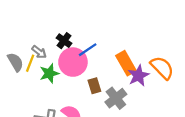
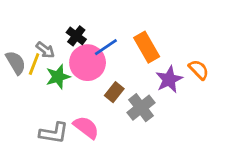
orange rectangle: (126, 63) -> (147, 47), moved
orange semicircle: (162, 68) -> (199, 70), size x0.7
brown rectangle: (94, 86) -> (114, 92), turned 56

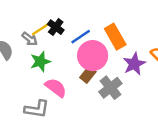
pink circle: (88, 63) -> (93, 56), moved
yellow line: (34, 64) -> (40, 29), moved, turned 36
pink semicircle: (86, 127) -> (56, 88), moved

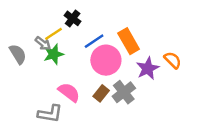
black cross: (56, 27) -> (73, 18), moved
green star: (40, 62) -> (54, 54), moved
brown rectangle: (88, 75) -> (101, 93), moved

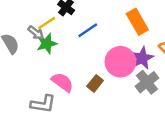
orange rectangle: (129, 41) -> (137, 22), moved
pink circle: (106, 60) -> (120, 62), moved
gray cross: (124, 92) -> (147, 82), moved

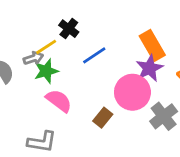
gray arrow: (36, 33) -> (33, 58), turned -56
purple star: (142, 58) -> (149, 68), moved
pink semicircle: (62, 82) -> (59, 101), moved

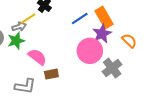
blue line: (94, 55) -> (80, 19), moved
green star: (46, 71) -> (16, 41), moved
brown rectangle: (103, 118) -> (51, 74), moved, turned 40

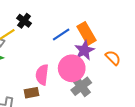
pink semicircle: (37, 57) -> (42, 75), moved, turned -120
gray cross: (112, 68) -> (81, 86), moved

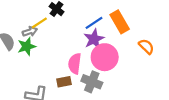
purple star: (84, 50) -> (94, 39), moved
gray cross: (81, 86) -> (92, 82), moved, turned -30

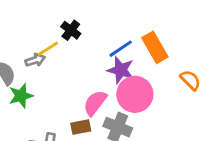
purple star: (94, 39) -> (121, 70), turned -30
green star: (27, 46) -> (21, 96), moved
pink semicircle: (75, 64) -> (95, 103), turned 30

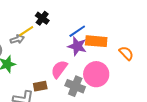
orange rectangle: (155, 47) -> (96, 41), moved, turned -55
pink circle: (135, 94) -> (96, 74), moved
brown rectangle: (81, 127) -> (40, 86), moved

